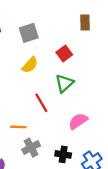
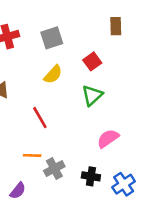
red line: (41, 103) -> (40, 118), moved
orange line: (18, 127) -> (32, 155), moved

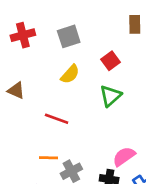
red line: (40, 118) -> (57, 119), turned -40
pink semicircle: (108, 138) -> (124, 156), moved

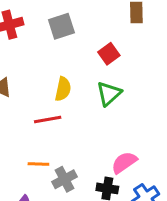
yellow semicircle: (70, 74) -> (63, 89), moved, turned -30
red line: (57, 119) -> (48, 120), turned -30

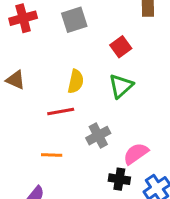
gray cross: (64, 179) -> (98, 136), moved

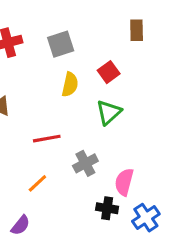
yellow semicircle: (76, 81) -> (70, 84), moved
pink semicircle: (136, 154) -> (124, 182), turned -40
orange line: (52, 155) -> (37, 183), turned -45

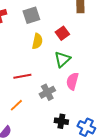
pink semicircle: (124, 182) -> (72, 81), moved
blue cross: (146, 218) -> (86, 127), turned -30

